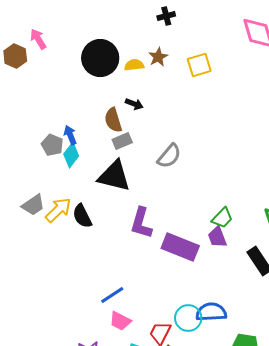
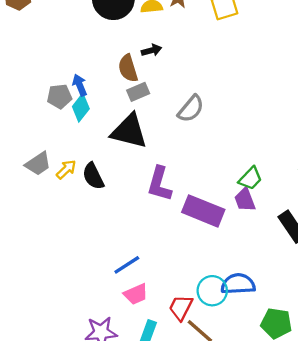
black arrow: (134, 104) -> (152, 50), turned -36
gray pentagon: (52, 145) -> (59, 96), turned -30
yellow arrow: (58, 210) -> (66, 169), size x0.7
pink trapezoid: (120, 321) -> (136, 294), turned -50

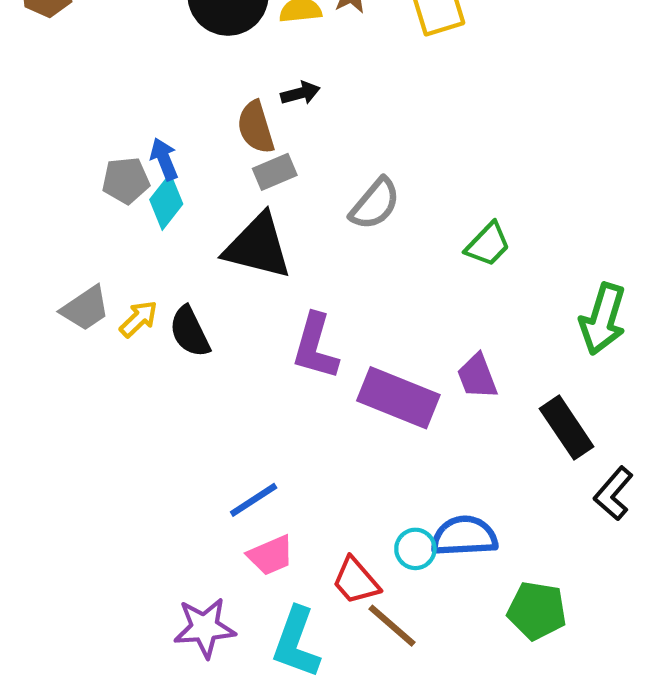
green trapezoid: (250, 178) -> (488, 244), moved
cyan circle: (212, 291) -> (415, 549), size x0.7
red trapezoid: (181, 308) -> (356, 581), turned -68

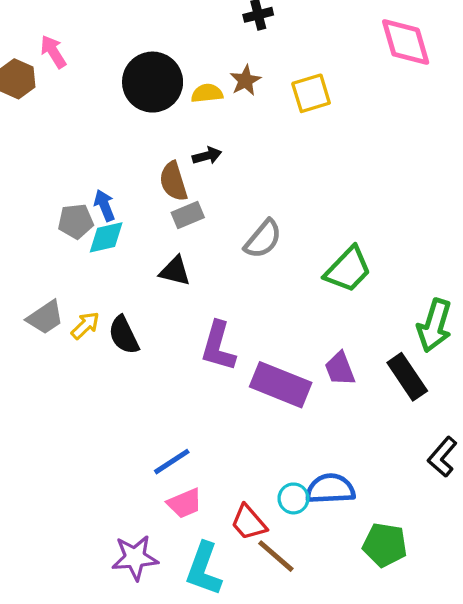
cyan diamond: (166, 202) -> (106, 237), turned 39
green trapezoid: (488, 244) -> (348, 269), size x1.4
black triangle: (258, 247) -> (175, 271), size x0.6
black rectangle: (567, 428) -> (407, 377), moved

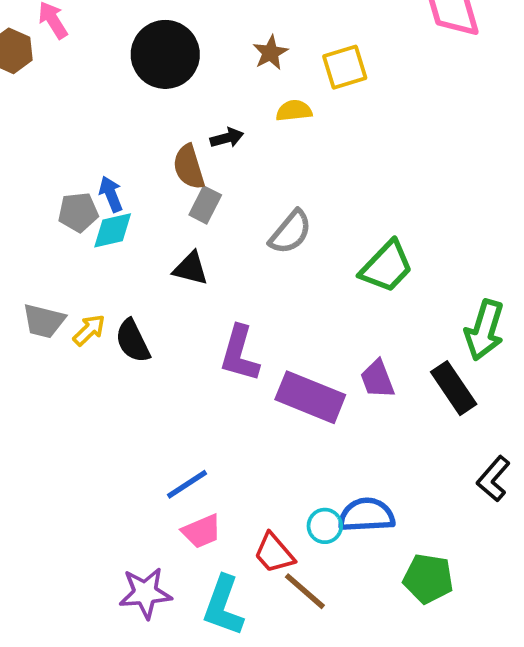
yellow semicircle: (207, 93) -> (294, 111), moved
gray rectangle: (188, 215) -> (205, 205), turned -40
gray trapezoid: (45, 317) -> (44, 321), turned 48

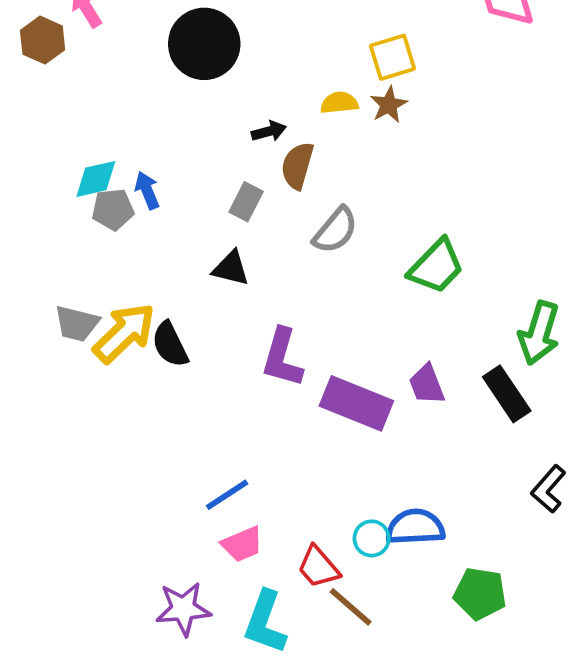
brown star: (270, 53) -> (389, 105), moved
brown semicircle: (189, 167) -> (297, 166), moved, turned 33
cyan diamond: (113, 230) -> (96, 179), moved
yellow arrow: (89, 330) -> (124, 333), size x1.8

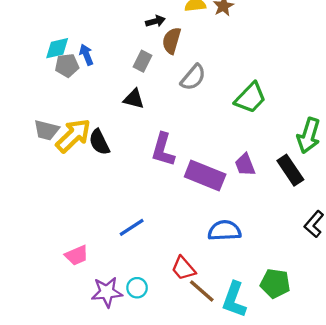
blue semicircle: (415, 527) -> (224, 231), moved
cyan circle: (372, 538) -> (137, 288), moved
pink trapezoid: (242, 544) -> (77, 255), moved
cyan L-shape: (265, 622) -> (234, 300), moved

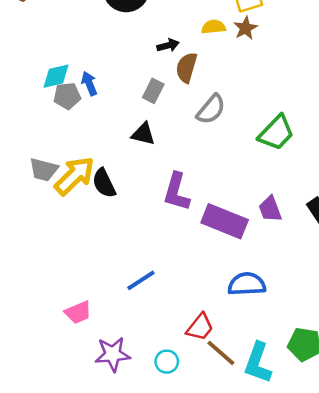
red trapezoid: (183, 268) -> (200, 327), turned -100
cyan circle: (137, 288) -> (167, 362), moved

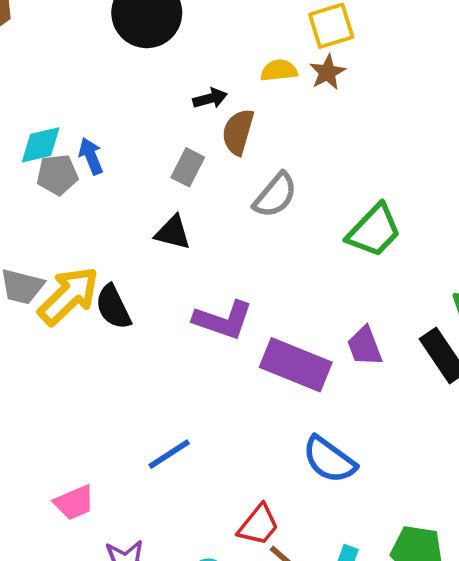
purple L-shape: (177, 192) -> (223, 320), turned -87
blue semicircle: (247, 284) -> (329, 460), turned -141

